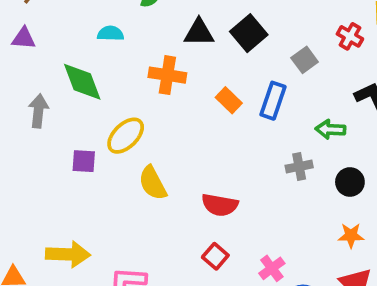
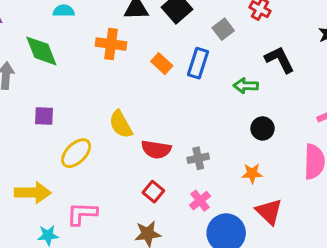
yellow ellipse: (126, 136) -> (76, 153), moved
gray cross: (299, 167) -> (198, 158), moved
yellow semicircle: (153, 183) -> (121, 124), moved
orange star: (351, 235) -> (252, 173), moved

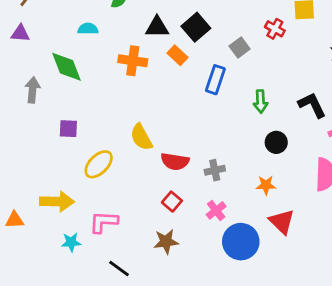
black L-shape: (280, 60) -> (312, 105), moved
orange rectangle: (162, 64) -> (178, 55), moved
green arrow: (246, 86) -> (261, 102), turned -95

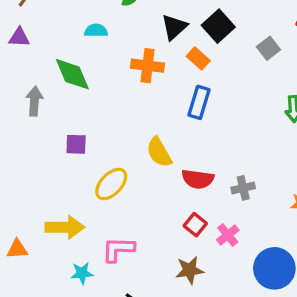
black triangle: (157, 27) -> (174, 27), turned -40
blue rectangle: (215, 80) -> (199, 102), moved
pink cross: (216, 210) -> (228, 235), moved

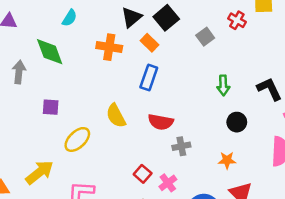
cyan semicircle: (96, 31) -> (70, 18), turned 120
red semicircle: (198, 179) -> (161, 122), moved
yellow arrow: (65, 227) -> (39, 172), turned -40

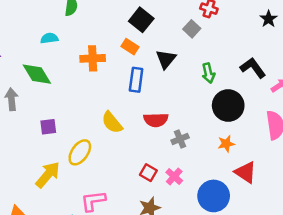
black triangle: (131, 17) -> (166, 59), moved
cyan semicircle: (70, 18) -> (49, 38), turned -119
gray square: (205, 37) -> (192, 29), moved
black circle: (237, 122) -> (228, 106), size x1.6
yellow arrow: (39, 172) -> (48, 175), moved

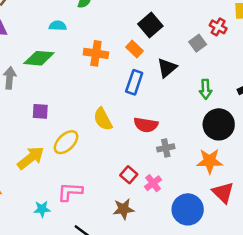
green diamond: (37, 74) -> (39, 58), turned -64
orange star: (226, 144) -> (210, 161), size x1.5

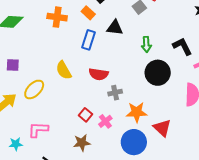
black triangle: (167, 68) -> (115, 28), turned 48
orange star: (210, 161) -> (137, 112), moved

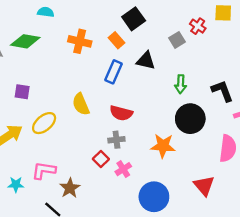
gray cross: (115, 93) -> (116, 140), moved
orange star: (137, 112) -> (163, 146), moved
red triangle: (162, 128) -> (204, 186), moved
brown star: (82, 143) -> (70, 188), moved, turned -30

